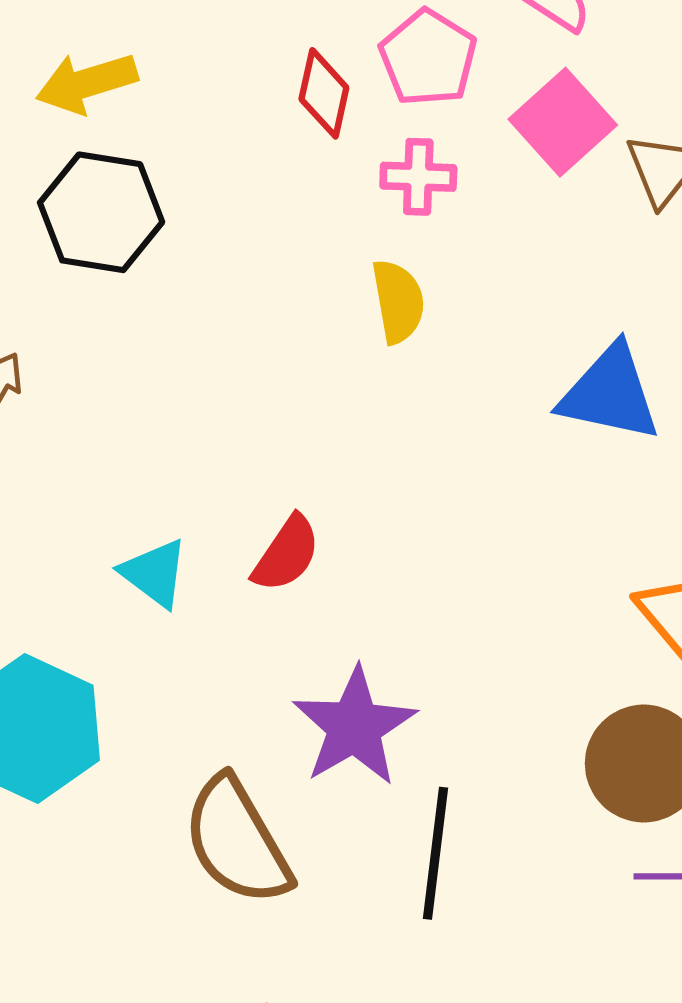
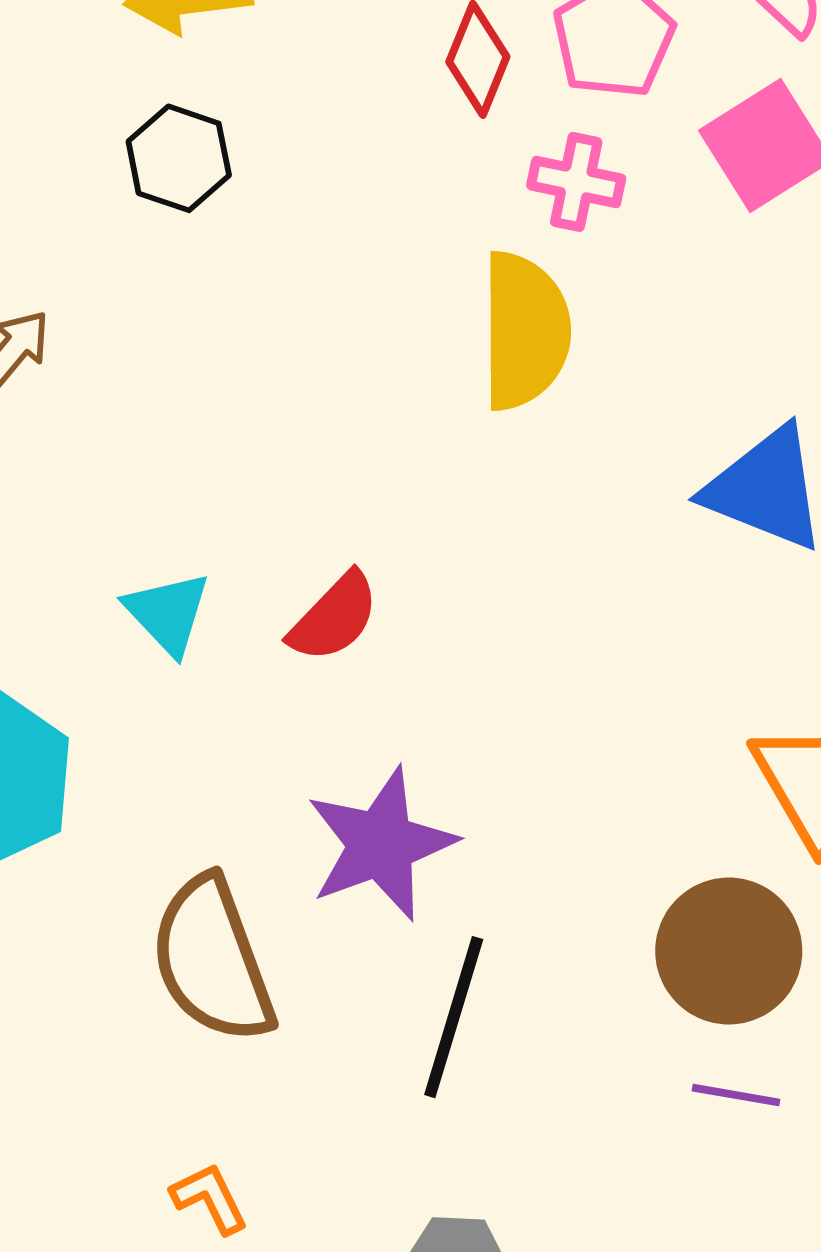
black hexagon: (101, 212) -> (179, 158), size x0.7
yellow semicircle: (398, 301) -> (525, 331), size x1.5

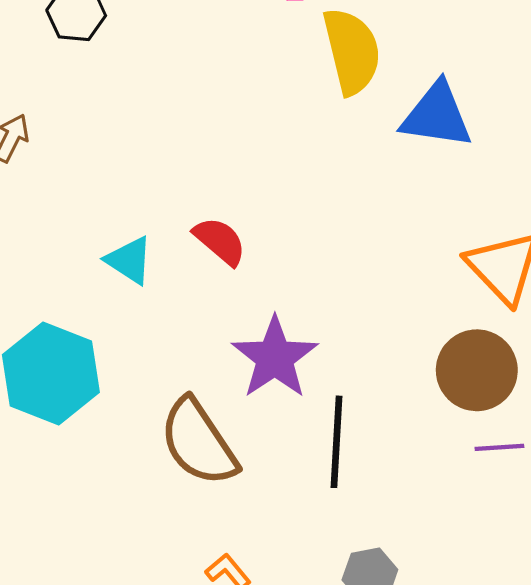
yellow semicircle: (525, 331) -> (352, 51), moved
red semicircle: (334, 617) -> (220, 241), turned -80

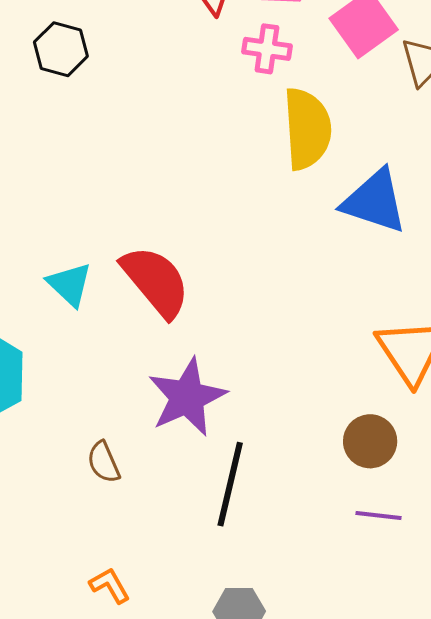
red semicircle: (220, 241) -> (156, 281), size x1.5
brown circle: (477, 370) -> (370, 441), size x0.7
brown semicircle: (198, 442) -> (104, 462), size x0.5

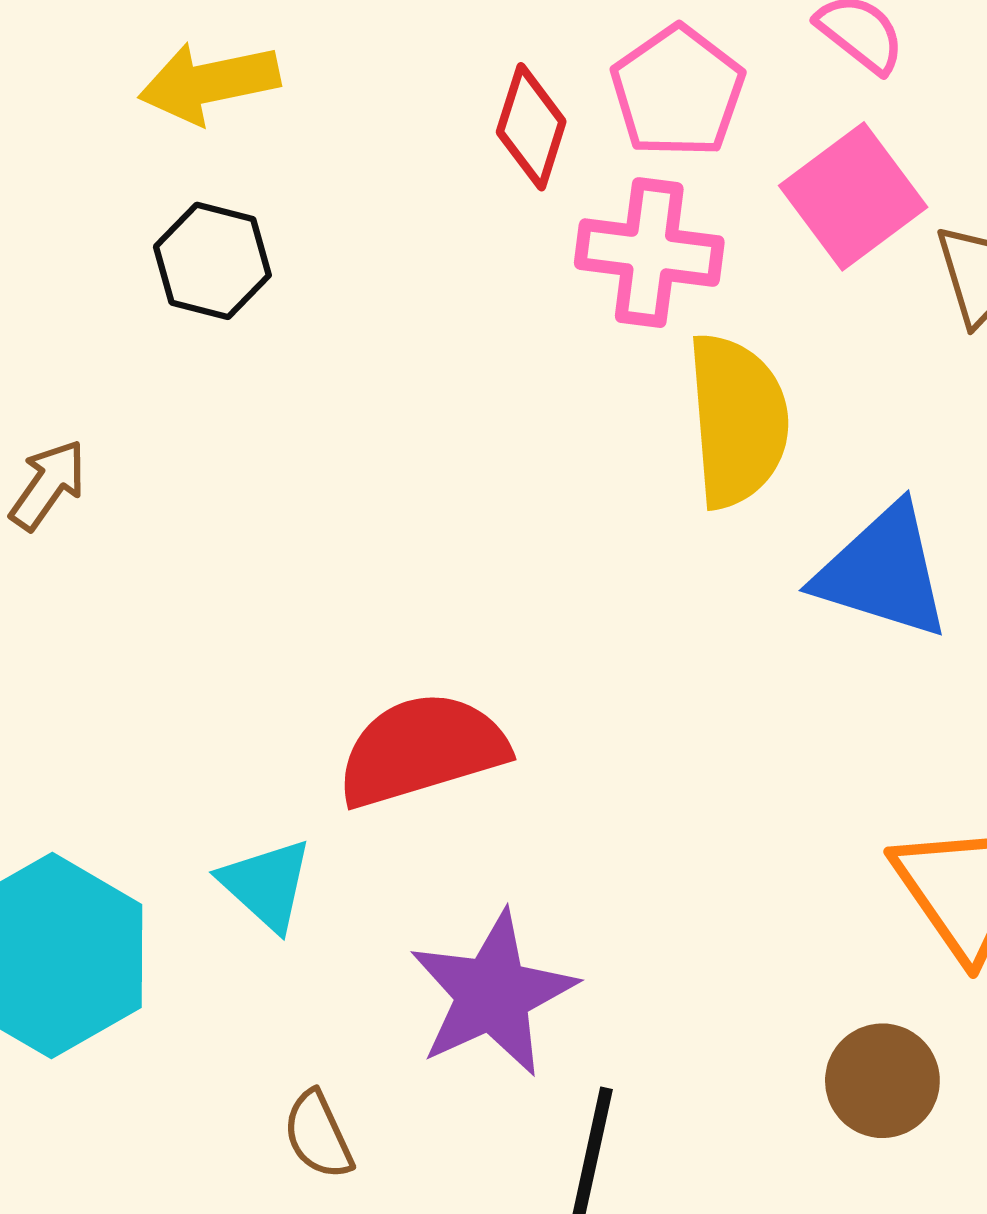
pink cross: (267, 49) -> (649, 253), size x1.4
red semicircle: (156, 281) -> (422, 750), turned -66
cyan triangle: (70, 284) -> (266, 885), moved

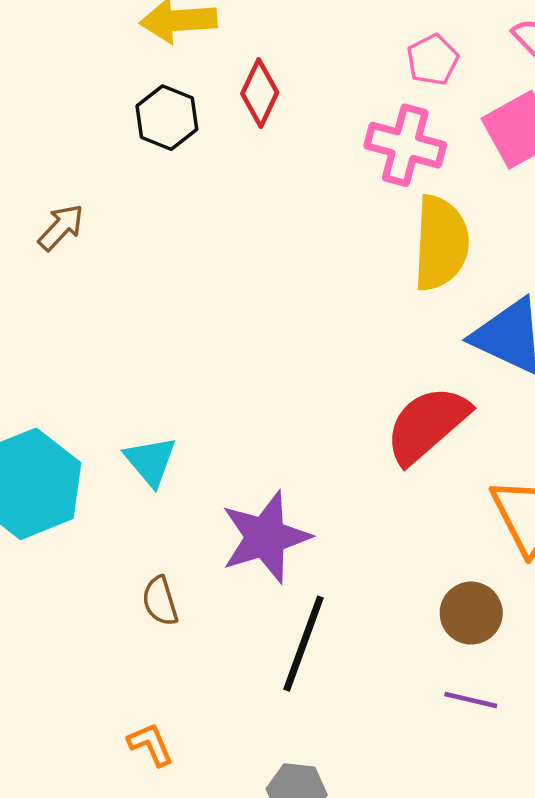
pink pentagon: (678, 92) -> (433, 60), size x0.7
red diamond: (531, 127) -> (260, 93), moved
red semicircle: (422, 750) -> (427, 425), moved, turned -32

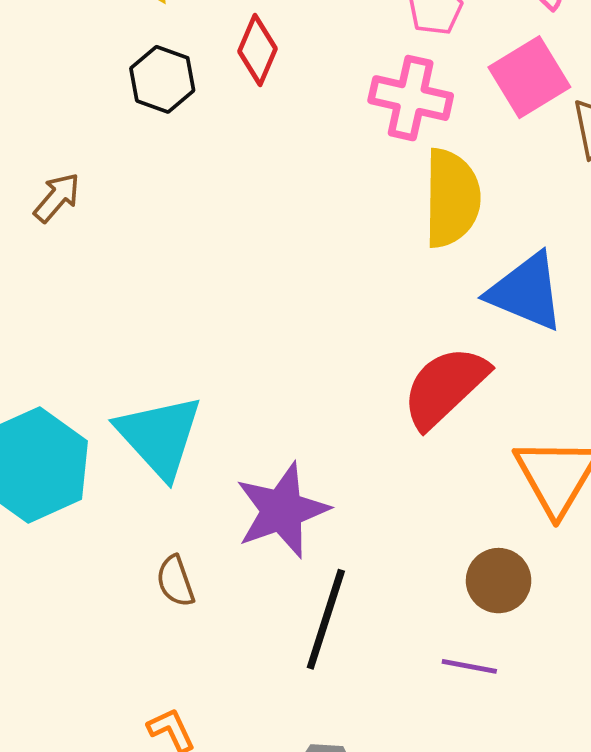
cyan triangle: (150, 461) -> (159, 436), size x1.6
purple line: (471, 700) -> (469, 666), moved

